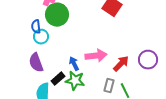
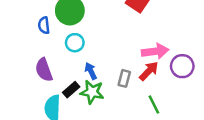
cyan circle: (41, 37) -> (75, 43), moved
pink arrow: (96, 56) -> (155, 51), moved
gray rectangle: (109, 86) -> (124, 78), moved

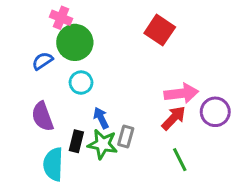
blue semicircle: (44, 25) -> (42, 61), turned 63
gray rectangle: (124, 78) -> (126, 137), moved
black rectangle: (71, 90) -> (76, 141), turned -35

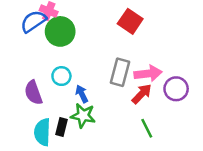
blue semicircle: (42, 61) -> (33, 21), moved, size x1.5
cyan circle: (81, 83) -> (61, 76), moved
gray rectangle: (126, 137) -> (120, 72), moved, size x1.5
black rectangle: (76, 141) -> (61, 127), moved

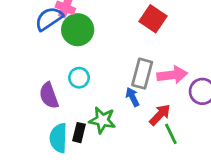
blue arrow: (82, 94) -> (132, 97), moved
red arrow: (142, 94) -> (160, 115), moved

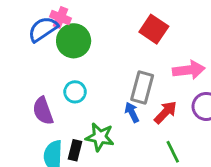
pink arrow: (172, 75) -> (189, 70), moved
red arrow: (160, 115) -> (165, 112), moved

